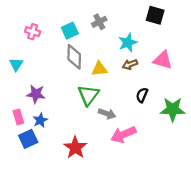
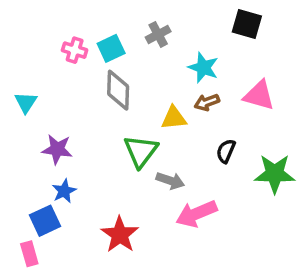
pink cross: (33, 32) -> (75, 50), moved
cyan star: (128, 43) -> (203, 68), turned -30
yellow triangle: (99, 69) -> (174, 118), moved
pink rectangle: (18, 117) -> (29, 254), moved

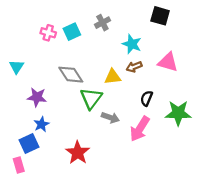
gray diamond: (118, 90) -> (71, 75), moved, turned -35
pink arrow: (196, 214) -> (140, 129), moved, turned -35

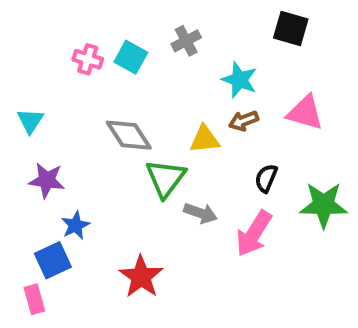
cyan square: (72, 32) -> (131, 57), turned -36
purple star: (37, 97) -> (47, 180), moved

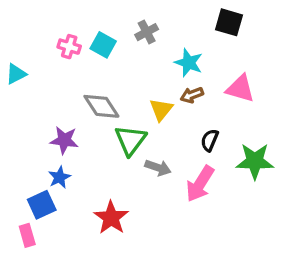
cyan triangle: (30, 121) -> (16, 74), moved, turned 30
yellow triangle: (205, 139) -> (161, 110), turned -45
purple star: (47, 180) -> (64, 140), moved

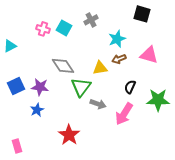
cyan star: (189, 63) -> (117, 39), turned 30
yellow triangle: (161, 110) -> (100, 68), turned 42
blue square: (42, 205) -> (16, 86), moved

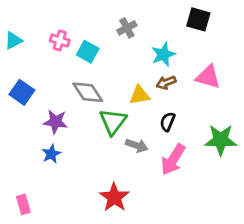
cyan square: (64, 28) -> (88, 52), moved
cyan triangle: (10, 46) -> (13, 40), moved
blue square: (16, 86) -> (22, 92), moved, turned -30
black semicircle: (130, 87) -> (168, 122), moved
red star: (69, 135) -> (114, 197), moved

